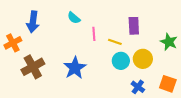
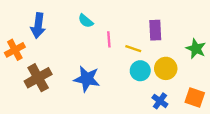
blue star: (75, 68) -> (87, 79), turned -30

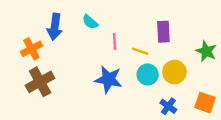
blue arrow: (38, 25) -> (55, 27), moved
orange cross: (15, 50) -> (31, 49), moved
blue star: (87, 79) -> (108, 79), moved

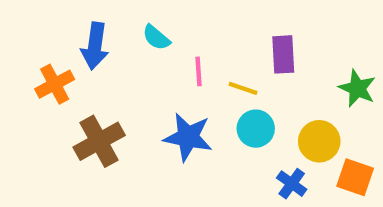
yellow circle: (174, 72) -> (319, 141), moved
brown cross: (40, 82) -> (99, 141), moved

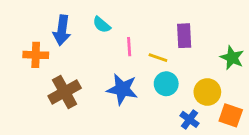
orange cross: (55, 84) -> (36, 55), turned 30

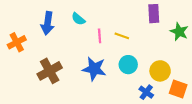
purple rectangle: (184, 36) -> (154, 14), moved
orange cross: (36, 55) -> (17, 42), moved, turned -30
yellow line: (158, 58) -> (122, 36), moved
green star: (232, 58) -> (179, 32), moved

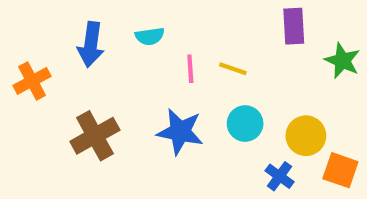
cyan semicircle: (78, 19) -> (150, 36), turned -48

